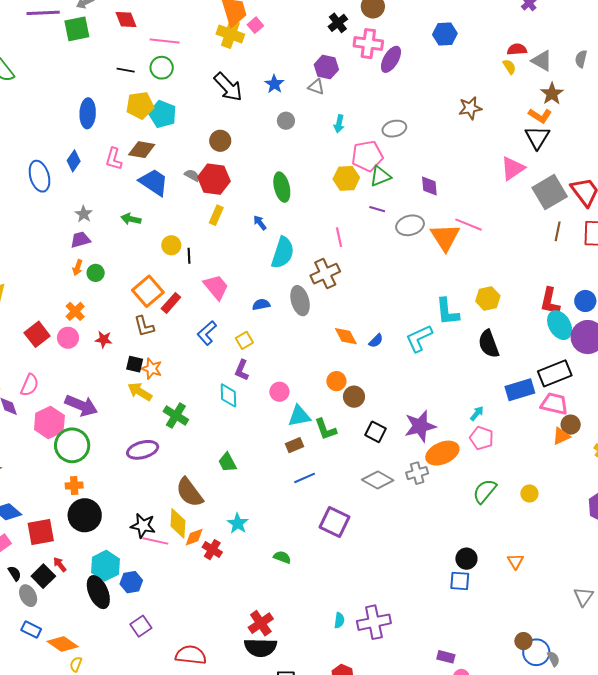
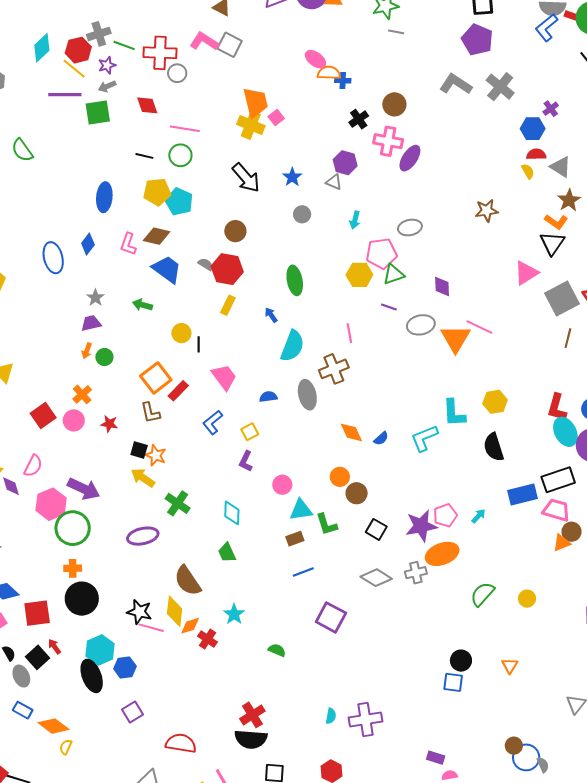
blue hexagon: (445, 34) -> (533, 129), moved
cyan diamond: (228, 395) -> (232, 513), moved
pink pentagon: (482, 438) -> (445, 515), moved, turned 30

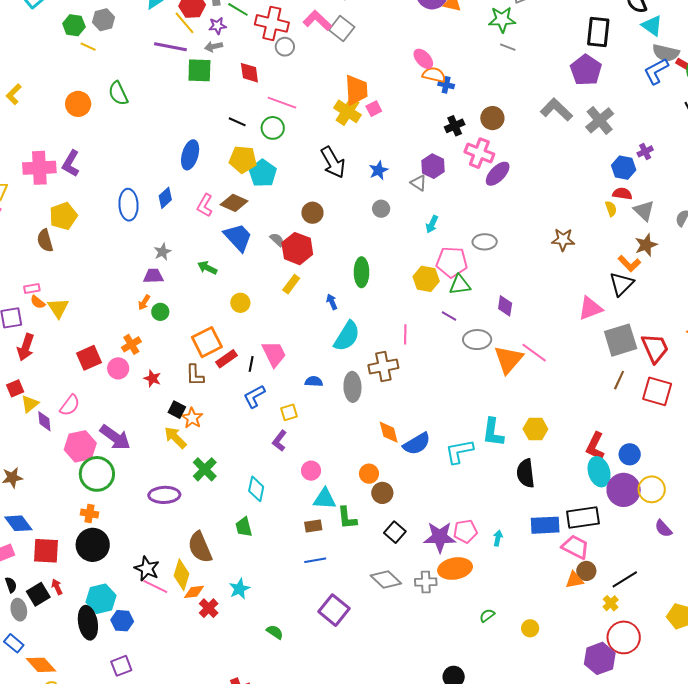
black line: (199, 344) -> (251, 364), moved
blue semicircle: (381, 438) -> (417, 444), size x1.8
cyan arrow: (478, 516) -> (498, 538), turned -42
green semicircle: (482, 594) -> (487, 615), size x0.6

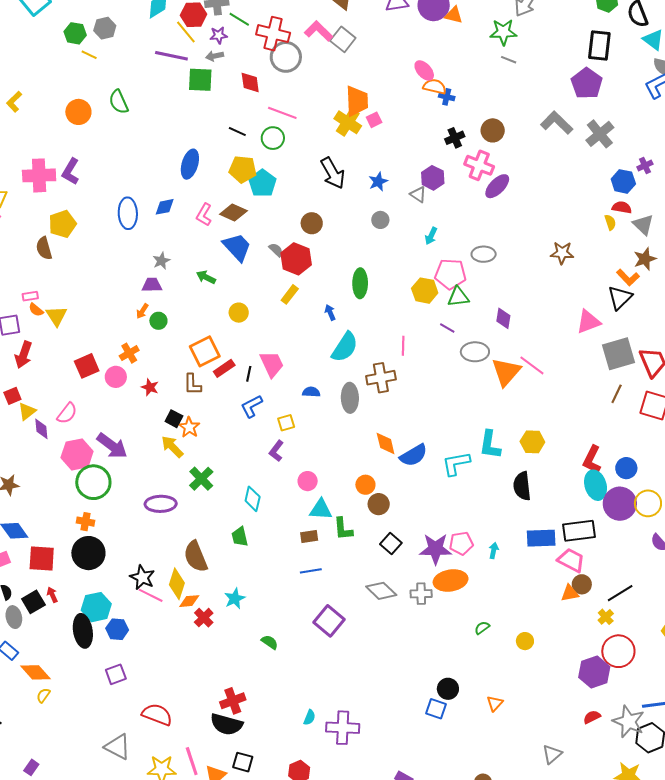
gray circle: (285, 47) -> (286, 57), size x1.6
blue diamond: (165, 198) -> (165, 207), turned 30

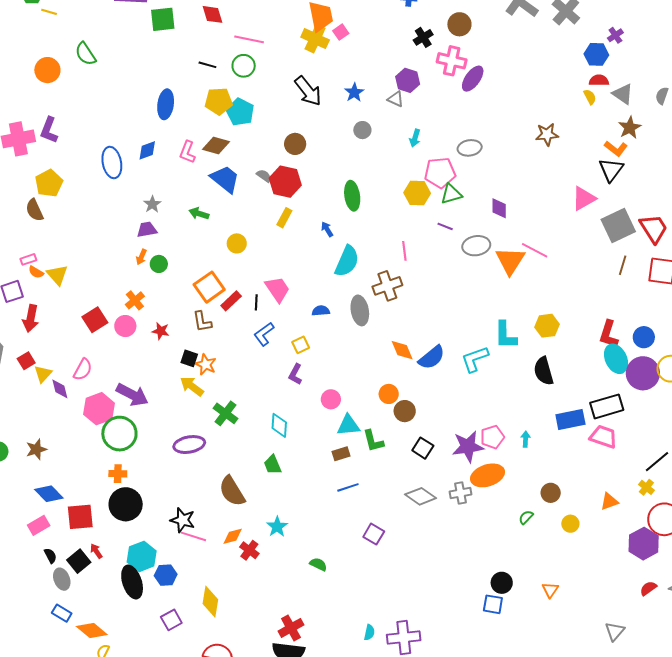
yellow diamond: (177, 584) -> (210, 602), moved
brown circle: (582, 584) -> (551, 493), moved
orange triangle: (570, 593) -> (609, 501), moved
purple square: (329, 621) -> (374, 534), size x0.7

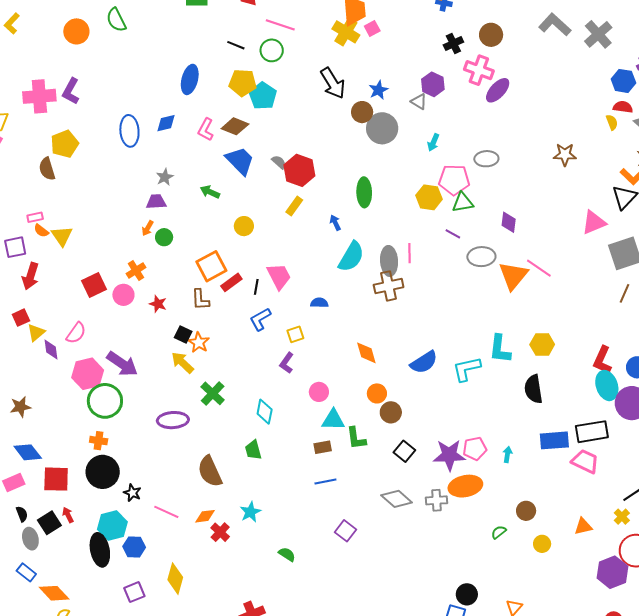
gray circle: (362, 130) -> (382, 128), size x1.8
brown circle: (295, 144) -> (362, 112), moved
gray ellipse: (360, 310) -> (389, 261), moved
orange diamond: (402, 350) -> (366, 353), moved
black star: (183, 520) -> (132, 493), moved, size x0.7

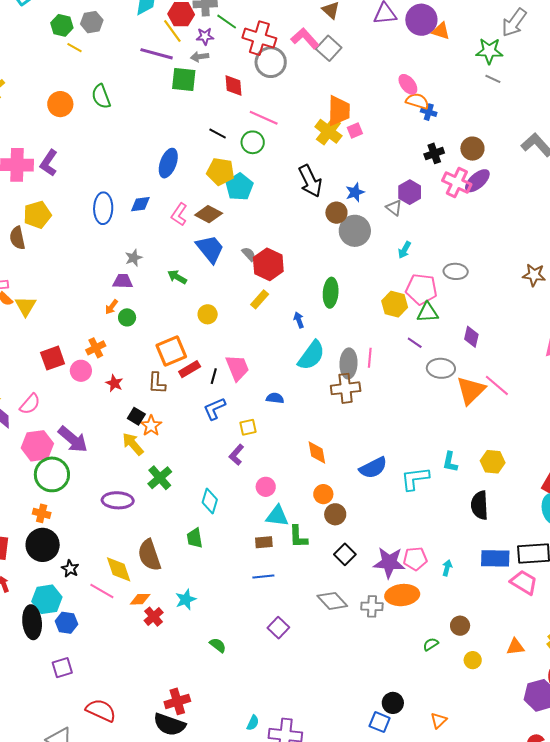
purple ellipse: (498, 90) -> (477, 181), moved
cyan L-shape: (500, 349) -> (450, 462), size x0.7
yellow diamond: (175, 579) -> (119, 569), moved, turned -40

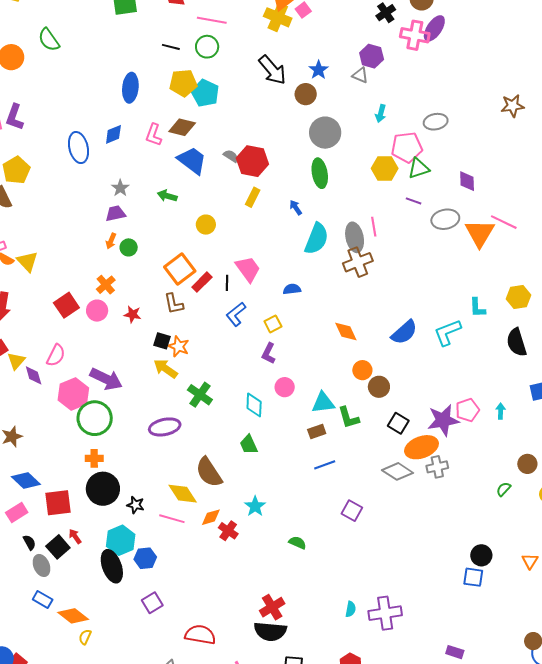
gray circle: (355, 231) -> (325, 133), moved
pink circle: (266, 487) -> (285, 387), moved
orange ellipse: (402, 595) -> (421, 447), moved

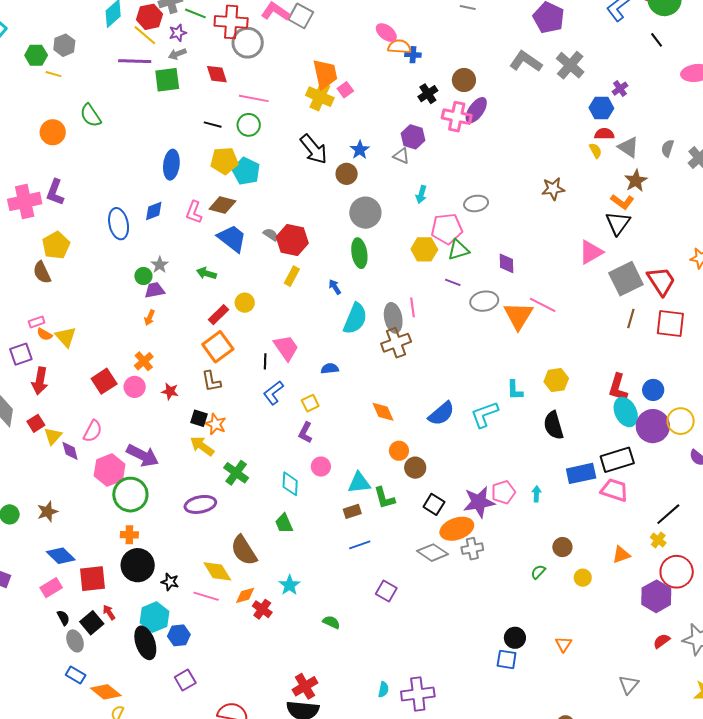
green circle: (129, 247) -> (143, 276), moved
red rectangle: (202, 282) -> (218, 315), moved

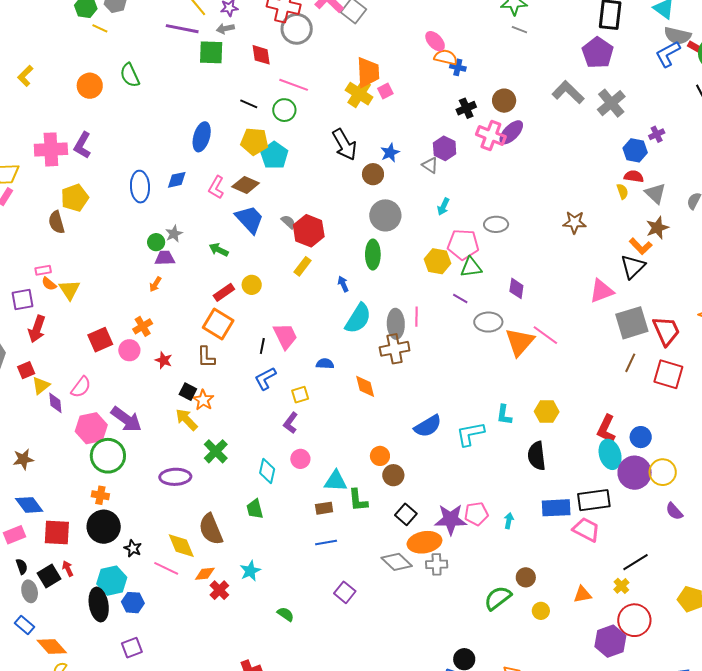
orange square: (218, 347) -> (218, 324), turned -32
orange diamond: (383, 412) -> (365, 386), moved
green semicircle: (538, 572) -> (498, 598), size x1.8

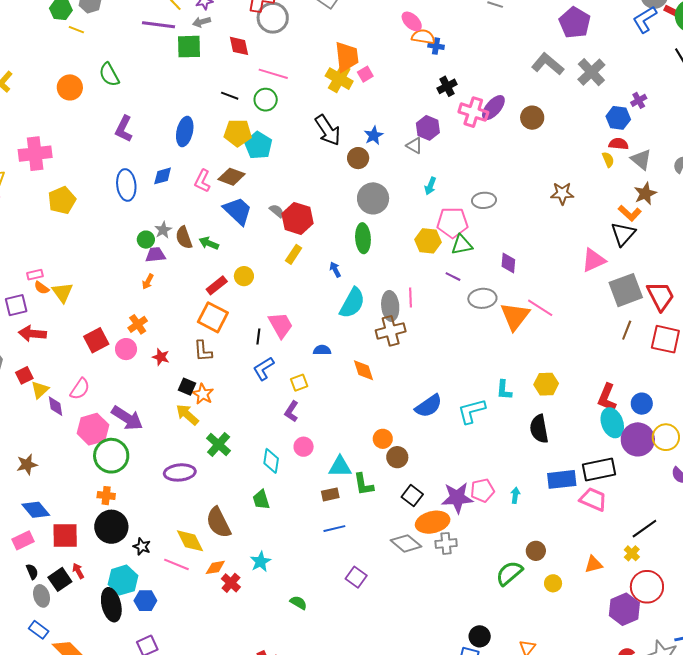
brown circle: (504, 101) -> (532, 118), moved
purple L-shape: (82, 145) -> (124, 129), moved
brown semicircle: (56, 222) -> (184, 238), moved
red arrow: (37, 329) -> (32, 334), turned 80

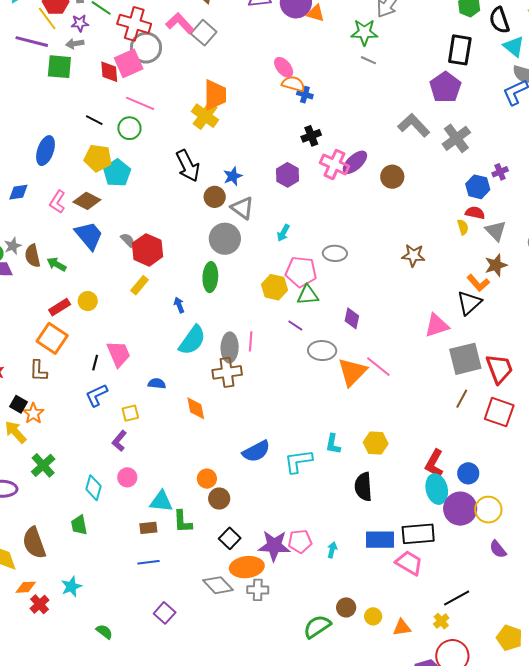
pink square: (365, 74) -> (129, 63), moved, size x1.8
gray triangle: (414, 146) -> (242, 208), moved, size x1.4
yellow circle: (553, 583) -> (373, 616), moved

